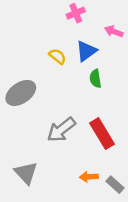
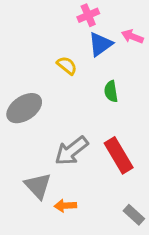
blue triangle: (86, 51) -> (100, 44), moved
gray triangle: (26, 173) -> (38, 186), moved
orange arrow: (89, 177) -> (65, 206), moved

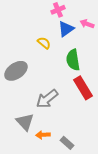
green semicircle: (111, 91) -> (73, 60), size x1.5
red rectangle: (119, 155) -> (83, 88), moved
gray rectangle: (134, 215) -> (67, 143), moved

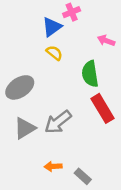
pink arrow: (87, 24) -> (106, 41), moved
blue triangle: (66, 29) -> (52, 27), moved
gray triangle: (25, 122) -> (25, 128), moved, turned 42

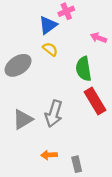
gray ellipse: (20, 87) -> (18, 65), moved
gray arrow: (58, 122) -> (54, 114), turned -35
gray rectangle: (83, 176) -> (77, 164), turned 35

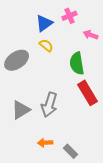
pink cross: (66, 11) -> (69, 16), moved
gray rectangle: (77, 164) -> (71, 151), turned -32

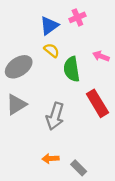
pink arrow: (91, 35) -> (101, 56), moved
green semicircle: (77, 63) -> (72, 69), moved
gray triangle: (21, 110) -> (16, 104), moved

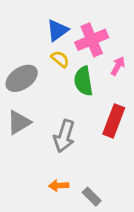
pink cross: (77, 17) -> (92, 40), moved, size x1.6
pink arrow: (101, 56) -> (118, 66), turned 98
red rectangle: (97, 103) -> (114, 121), turned 52

